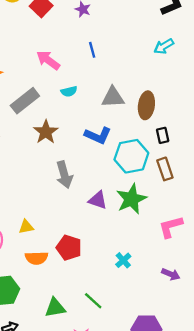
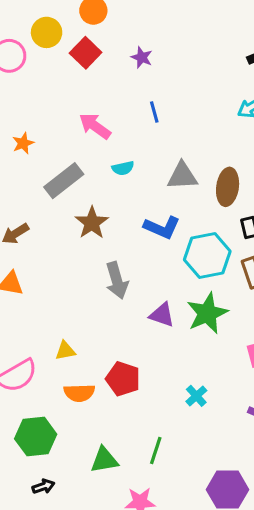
green line: (93, 301) -> (156, 451), turned 66

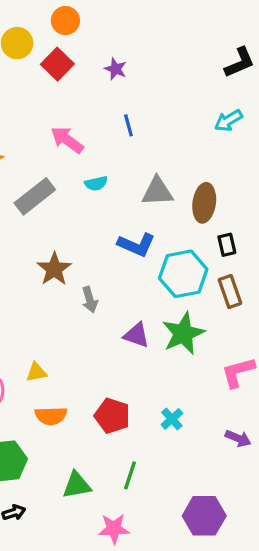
brown star: (92, 223) -> (54, 269), moved
gray arrow: (117, 280) -> (90, 300), size x0.7
red pentagon: (123, 379) -> (112, 416), moved

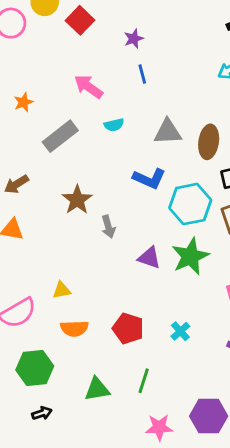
purple star: (115, 69) -> (134, 39), moved, turned 30
pink star: (114, 529) -> (159, 427), moved

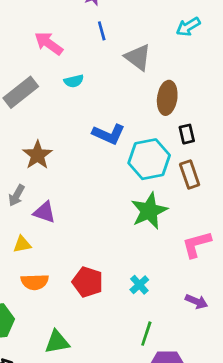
gray triangle: (168, 132) -> (138, 57), moved, turned 40
gray arrow: (108, 227) -> (17, 195), moved, turned 45
purple triangle: (149, 258) -> (44, 212), moved
green line: (144, 381) -> (146, 334), moved

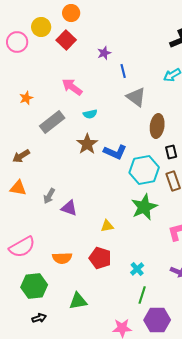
blue line: (102, 31) -> (123, 71), moved
brown star: (37, 155) -> (87, 144), moved
yellow triangle: (22, 244) -> (107, 226), moved
cyan cross: (139, 285) -> (137, 269), moved

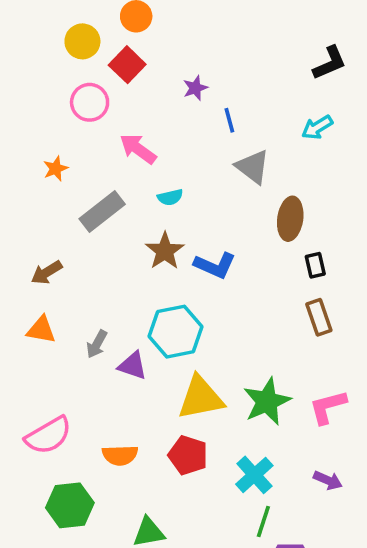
pink circle: (17, 42) -> (90, 102), moved
cyan hexagon: (144, 170) -> (176, 332), moved
green star: (144, 207) -> (267, 401), moved
yellow triangle: (107, 226) -> (201, 398), size x2.0
cyan cross: (137, 269) -> (254, 475), size x1.5

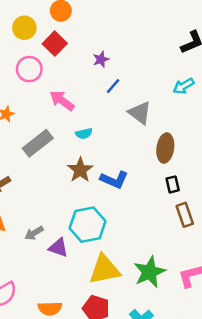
blue line: (229, 120) -> (113, 86), moved, turned 56
black rectangle: (315, 265) -> (173, 184), moved
gray arrow: (97, 344) -> (34, 233), turned 30

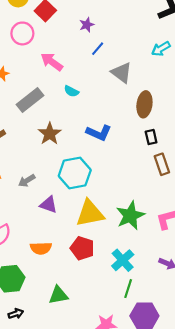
cyan semicircle: (84, 133) -> (71, 91), turned 40
brown star: (80, 170) -> (50, 134), moved
purple triangle: (58, 248) -> (49, 205), moved

